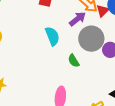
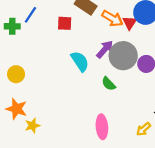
purple arrow: (77, 19) -> (105, 49), moved

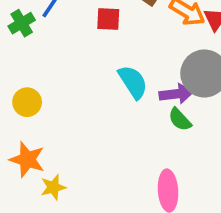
green cross: (12, 26) -> (22, 23), turned -32
purple arrow: (105, 49) -> (176, 94), moved, turned 42

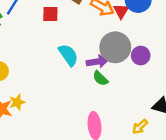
yellow star: (53, 187) -> (17, 102), moved

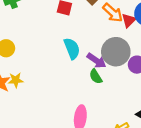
purple arrow: (97, 62) -> (97, 61), turned 30

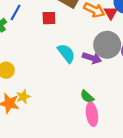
green semicircle: (96, 76) -> (87, 97), moved

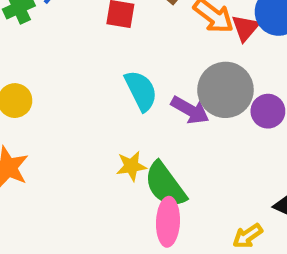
yellow star: (23, 97) -> (131, 166), moved
green semicircle: (87, 97) -> (165, 185), size x1.6

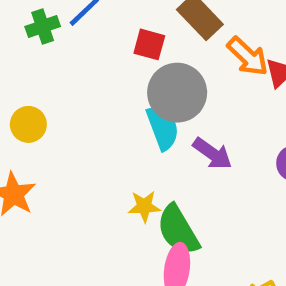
gray circle: (225, 90) -> (177, 93), moved

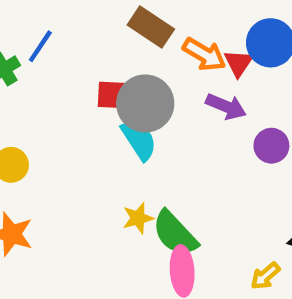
red square: (149, 44) -> (111, 95), moved
purple arrow: (212, 154) -> (226, 107), moved

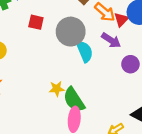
red square: (111, 95) -> (36, 22), moved
cyan semicircle: (139, 140) -> (85, 51), moved

